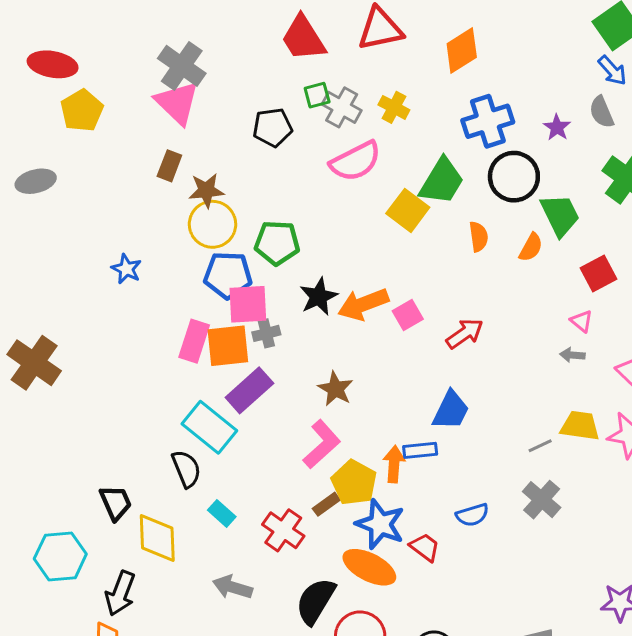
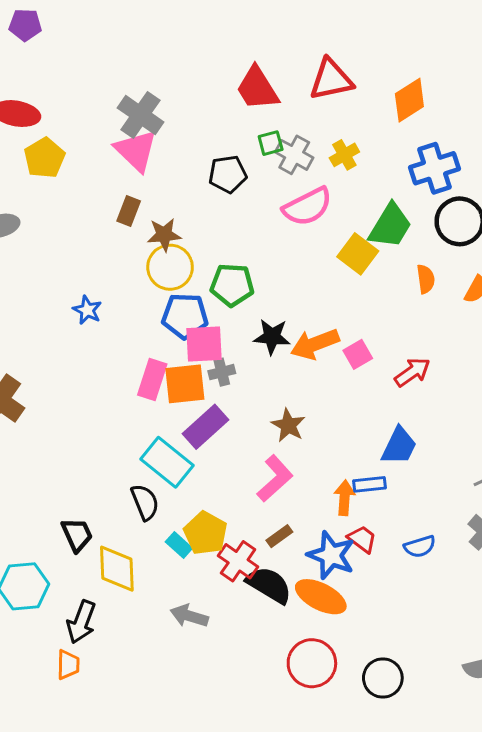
yellow cross: (394, 107) -> (344, 155), turned 32
black star: (319, 297) -> (272, 337), turned 30
yellow pentagon: (354, 483) -> (206, 533), moved
red trapezoid: (425, 547) -> (362, 539), moved
black semicircle: (316, 601) -> (269, 585), moved, turned 90

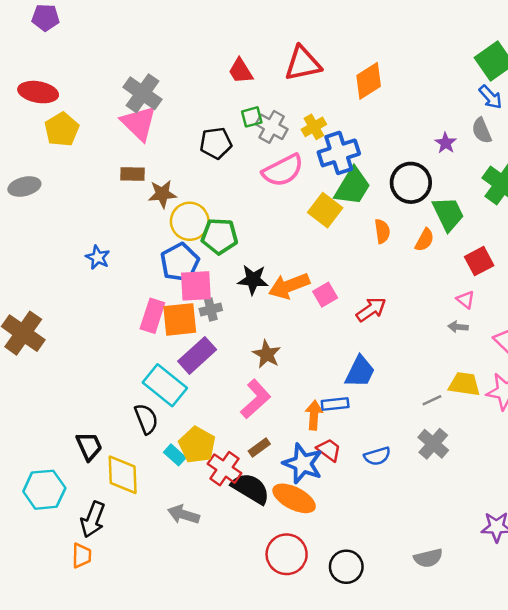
red trapezoid: (257, 88) -> (241, 71), size x0.7
blue cross: (435, 168) -> (339, 153), moved
brown rectangle: (129, 211) -> (133, 174), turned 70
yellow circle: (170, 267) -> (190, 221), moved
blue pentagon: (185, 316) -> (180, 262), turned -30

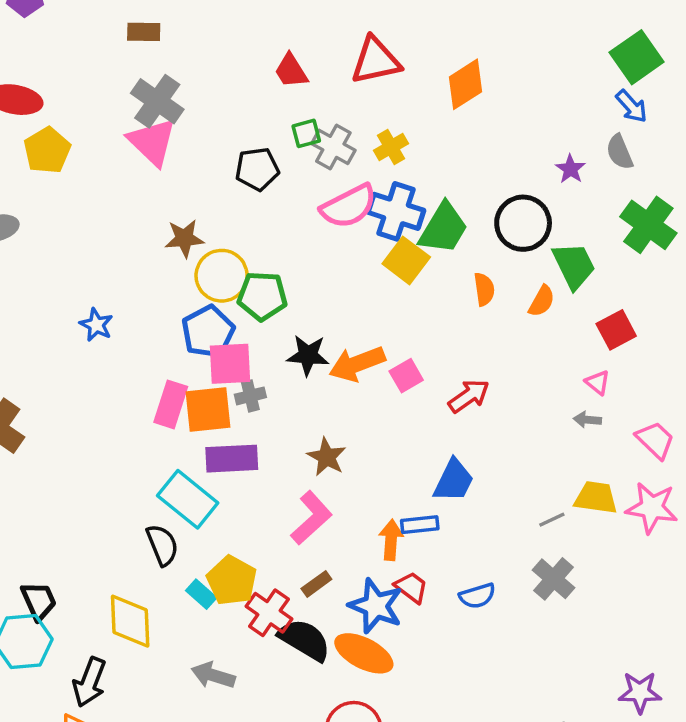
blue cross: (339, 153) -> (396, 211), moved, turned 36
brown rectangle: (133, 174) -> (144, 32), moved
purple rectangle: (197, 355) -> (232, 459), turned 39
black trapezoid: (89, 446) -> (39, 601), moved

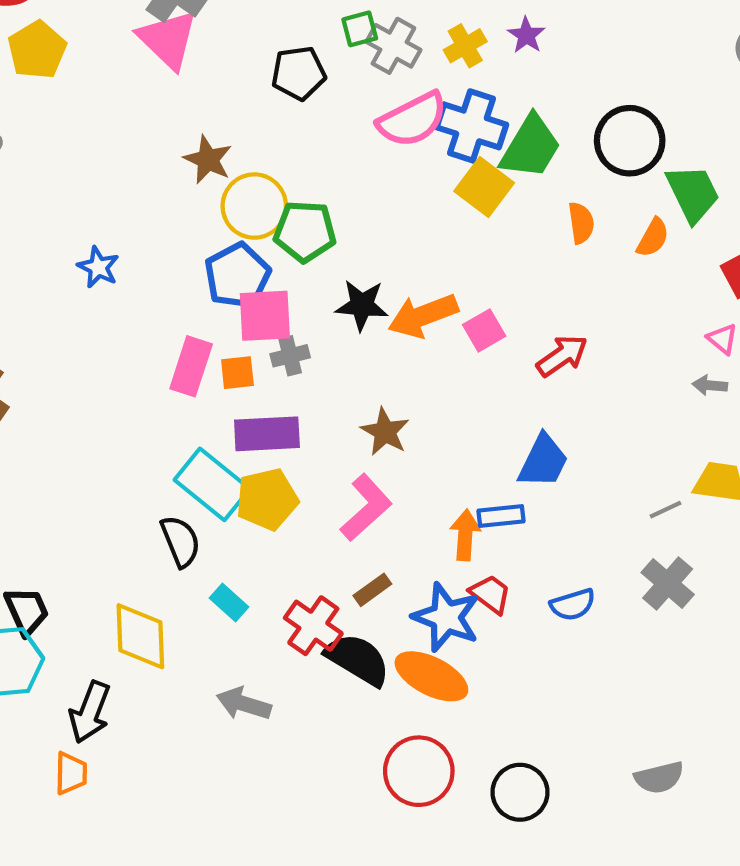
purple star: (570, 169) -> (526, 35), moved
brown star: (184, 238) -> (208, 160), turned 30
orange square: (208, 409) -> (237, 373), size x0.6
yellow pentagon: (232, 581) -> (267, 499), moved, turned 30

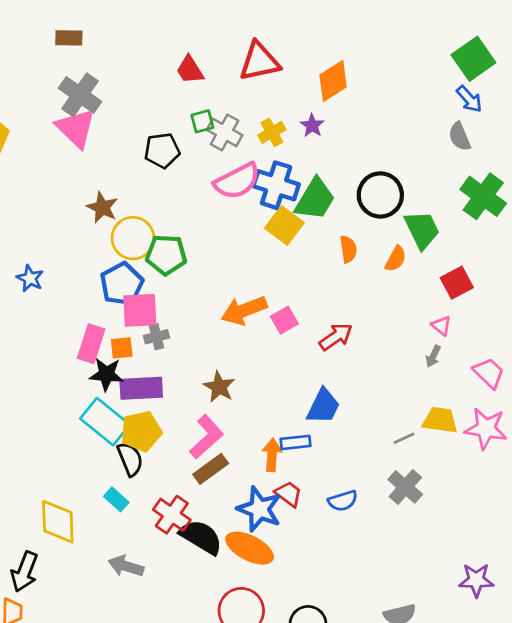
black star: (362, 305) -> (106, 374), moved
gray arrow: (710, 385) -> (433, 356), turned -70
black semicircle: (180, 541) -> (130, 459), moved
brown rectangle: (372, 590) -> (211, 469), moved, size x1.4

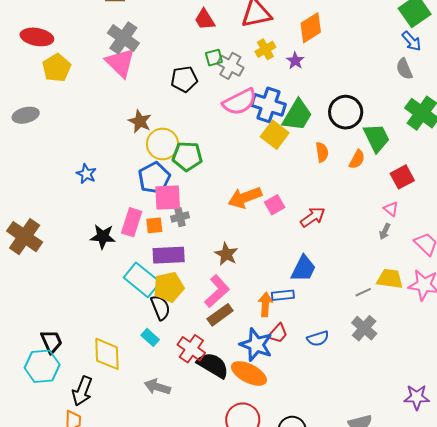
yellow cross: (272, 132) -> (265, 49), moved
black star: (106, 374) -> (103, 237), moved
red trapezoid: (289, 494) -> (278, 333), turned 95

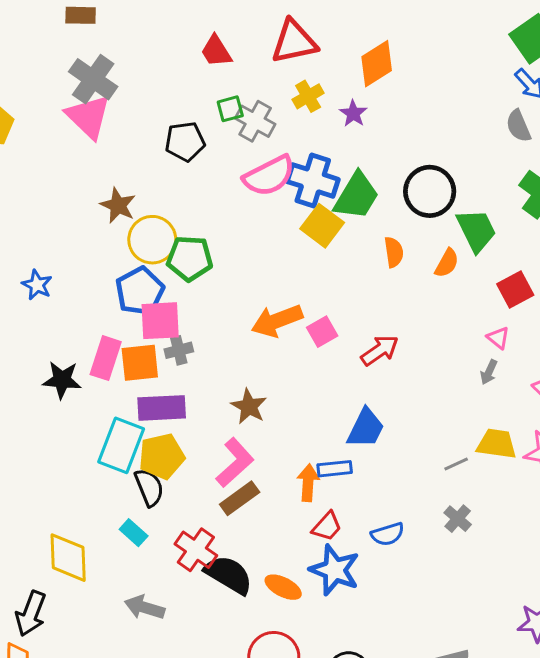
orange square: (154, 225) -> (140, 363), size x1.5
cyan rectangle: (142, 280) -> (121, 445), turned 72
gray cross: (364, 328) -> (458, 519), size x0.7
blue star: (256, 345) -> (335, 570), moved
orange ellipse: (249, 373) -> (283, 587), size x0.7

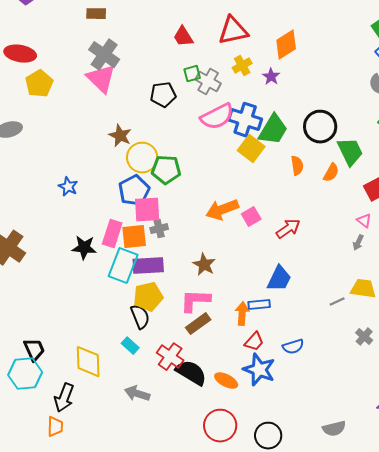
cyan rectangle: (121, 445) -> (123, 266), moved
pink L-shape: (235, 462) -> (195, 301), turned -136
gray cross: (458, 519) -> (364, 337), moved

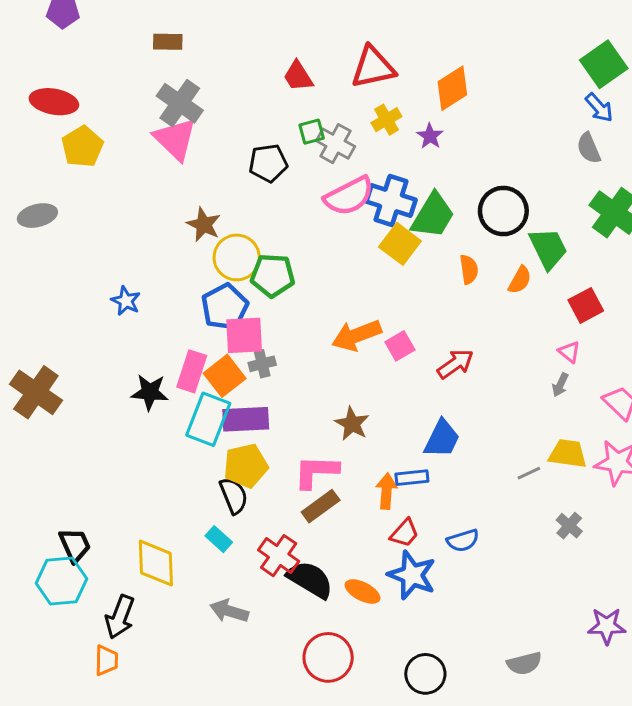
orange square: (134, 237) -> (225, 376), turned -32
brown star: (204, 265) -> (352, 424), moved
red circle: (220, 426) -> (328, 657), moved

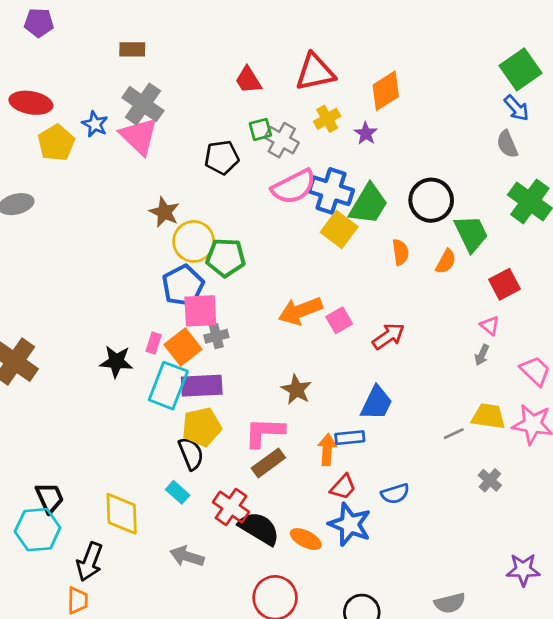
blue star: (126, 301) -> (95, 124), moved
pink rectangle: (192, 371) -> (154, 343), size x0.6

